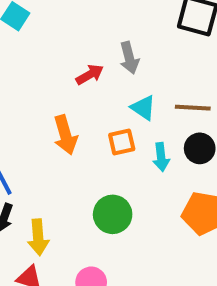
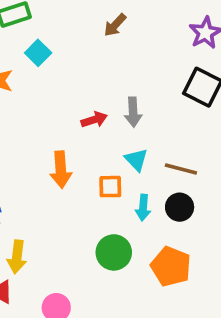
green circle: (113, 214) -> (114, 252), moved

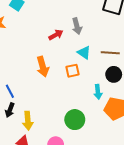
cyan arrow: (143, 208) -> (98, 92), moved
green circle: (114, 252) -> (75, 120), moved

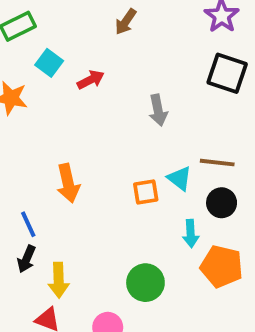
red arrow: (56, 35) -> (91, 80), moved
cyan triangle: (84, 53) -> (180, 178), moved
orange arrow: (43, 67) -> (68, 183), moved

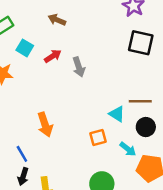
brown arrow: (126, 22) -> (57, 20), moved, turned 84
gray arrow: (158, 110) -> (79, 67), moved
orange square: (146, 192) -> (98, 137), moved
cyan arrow: (191, 234) -> (128, 149), turned -42

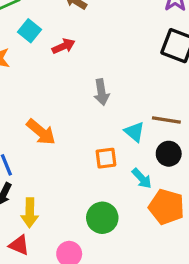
gray arrow: (79, 67) -> (101, 92), moved
orange arrow: (45, 125) -> (41, 132), turned -40

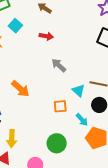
red arrow: (64, 46) -> (46, 36), moved, turned 32
gray arrow: (101, 92) -> (59, 65), turned 140

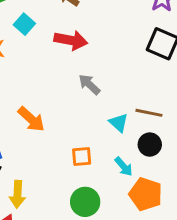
red arrow: (46, 36) -> (71, 40), size x1.5
orange square: (60, 106) -> (82, 157), moved

